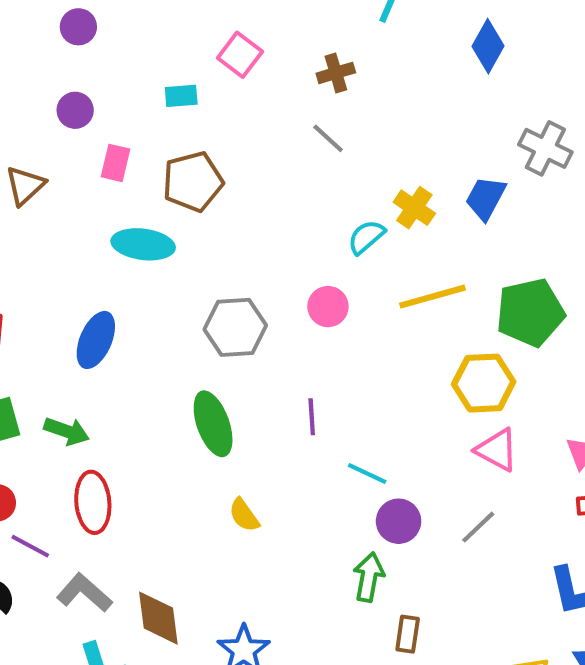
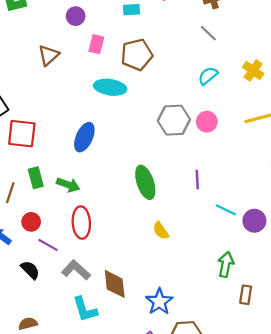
cyan semicircle: (366, 237) -> (208, 76), moved
gray hexagon: (235, 327) -> (174, 120), moved
purple circle: (399, 521) -> (254, 221), moved

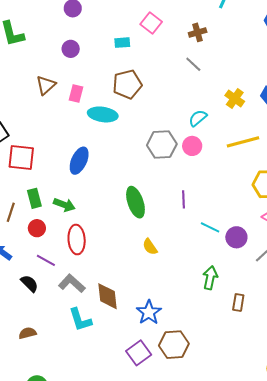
pink rectangle: (96, 44) -> (76, 94), moved
cyan semicircle: (208, 76) -> (198, 118), moved
red circle: (31, 222) -> (37, 228), moved
brown rectangle: (246, 295) -> (238, 303), moved

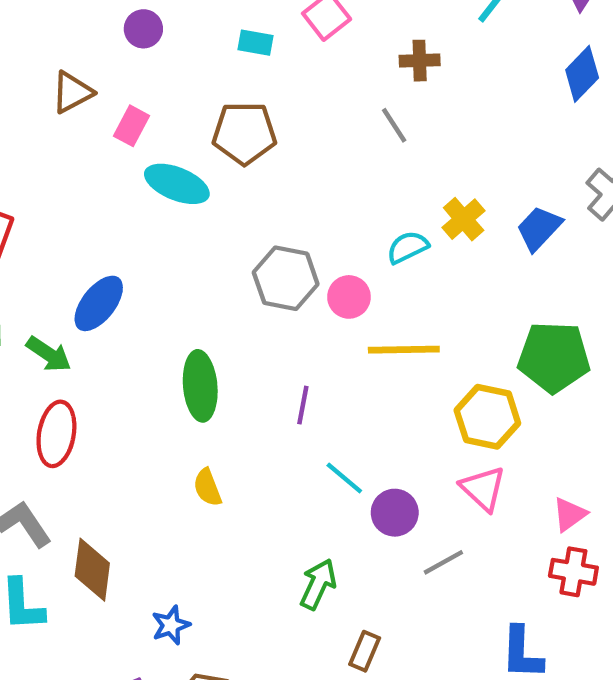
cyan semicircle: (198, 118) -> (408, 247), moved
yellow line: (243, 142) -> (404, 350), moved
blue ellipse: (79, 161) -> (99, 303), moved
blue star: (149, 312) -> (171, 625), size x0.7

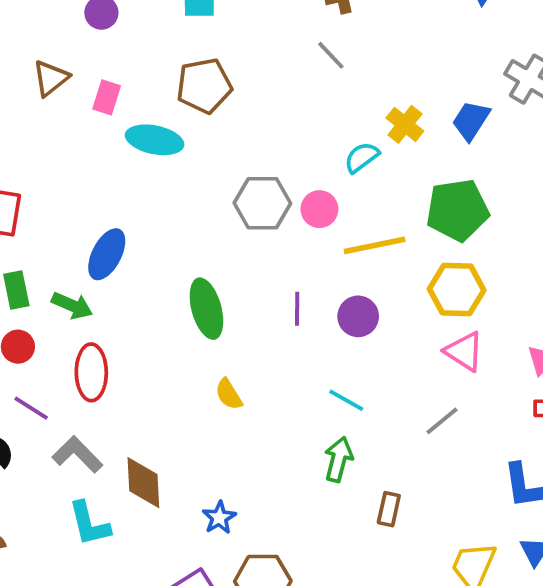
green pentagon: (554, 357) -> (457, 210), moved
cyan line: (344, 478) -> (346, 400), moved
purple circle: (395, 513) -> (358, 316), moved

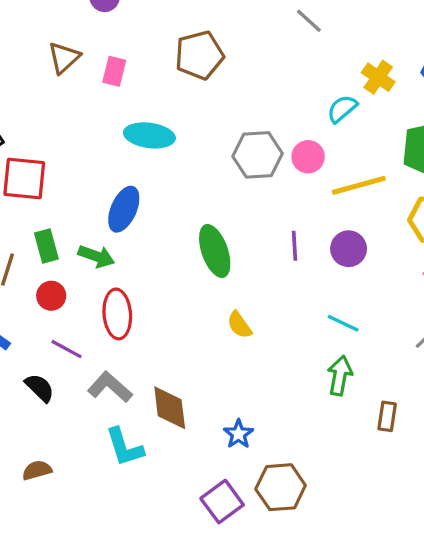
cyan ellipse: (155, 140) -> (149, 135), moved

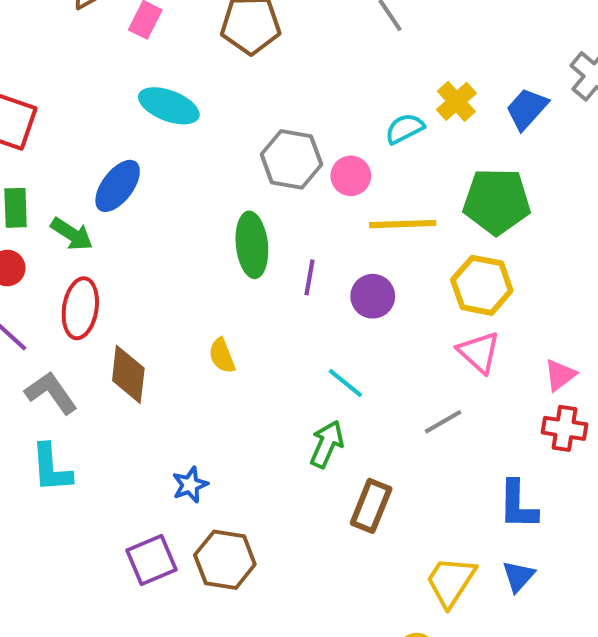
green ellipse: (215, 251) -> (252, 245), moved
brown diamond: (170, 408) -> (128, 374), moved
brown rectangle: (387, 416) -> (371, 506), size x1.4

